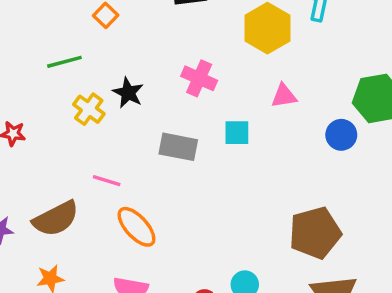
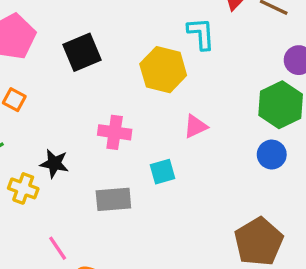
blue circle: (341, 135) -> (272, 155), moved
pink line: (107, 181) -> (58, 248), turned 55

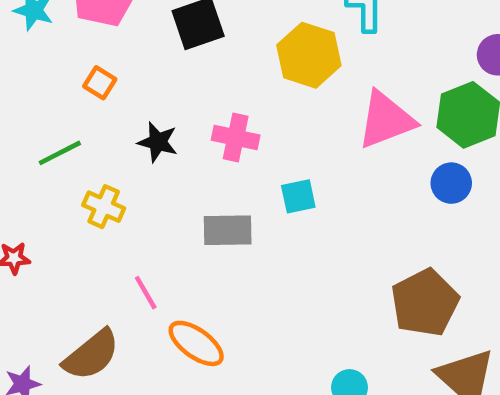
pink triangle: (196, 126) -> (386, 120), moved, size x1.8
black star: (54, 164) -> (158, 142), moved

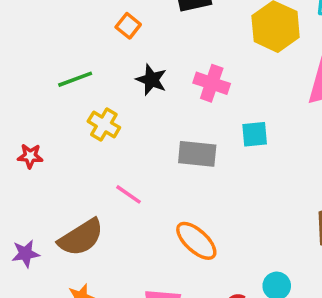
orange square: (100, 83) -> (128, 26), moved
pink line: (146, 293) -> (128, 194), turned -32
orange ellipse: (196, 343) -> (196, 241), moved

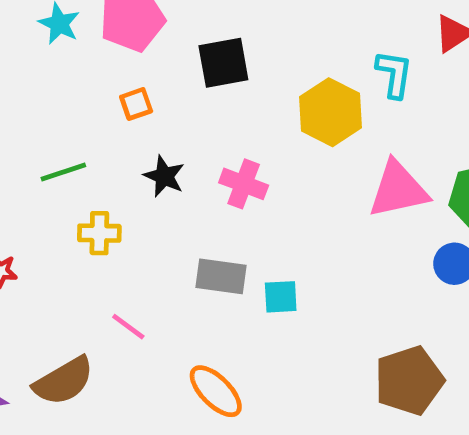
orange square: (128, 26) -> (136, 104), turned 30
yellow cross: (104, 124) -> (99, 233), turned -32
cyan square: (255, 134) -> (281, 297), moved

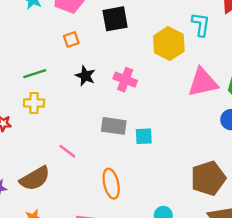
yellow cross: (99, 233) -> (34, 103), moved
orange ellipse: (216, 391) -> (111, 184), turned 32

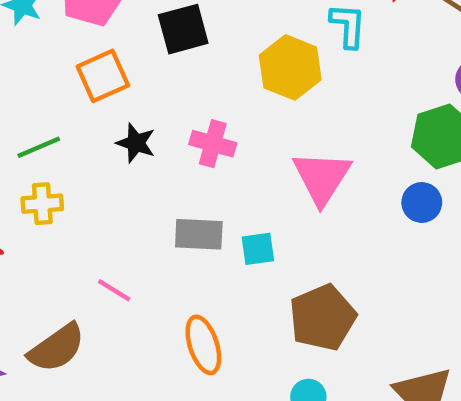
orange square: (71, 39) -> (103, 76), size x1.6
pink triangle: (203, 82) -> (322, 177), moved, turned -40
brown pentagon: (208, 178) -> (323, 318), moved

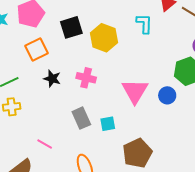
yellow hexagon: (290, 67) -> (104, 38), moved
blue circle: (422, 203) -> (167, 95), moved
gray rectangle: (199, 234) -> (81, 118), turned 65

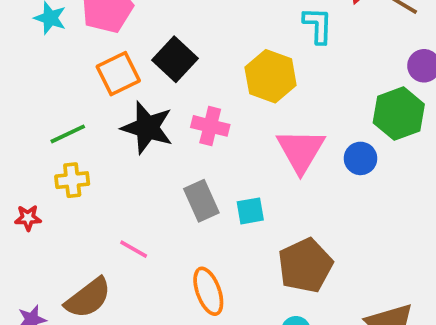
black square: (71, 27) -> (175, 59), moved, turned -30
yellow hexagon: (104, 38) -> (271, 76), moved
black star: (52, 79) -> (147, 128), size x1.6

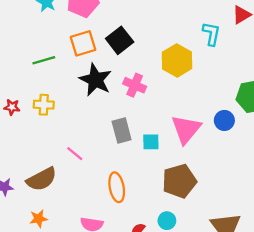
green line: (68, 134) -> (44, 60), moved
pink triangle: (301, 151) -> (186, 129), moved
red star: (28, 218) -> (12, 107), moved

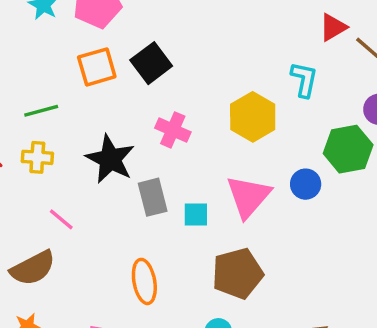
cyan L-shape: (211, 34) -> (304, 80), moved
green line: (44, 60) -> (41, 111), moved
yellow hexagon: (177, 60) -> (253, 117), moved
black star: (95, 80) -> (110, 159), moved
pink line: (75, 154) -> (61, 219), moved

